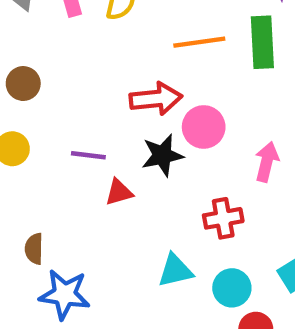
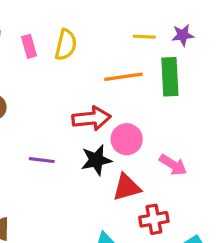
pink arrow: (267, 162) -> (173, 165), turned 108
red triangle: (119, 192) -> (127, 187), moved, size x1.4
red cross: (223, 218) -> (154, 219), moved

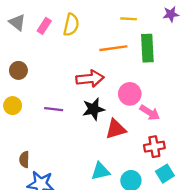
purple star: (183, 35) -> (171, 14), moved
pink rectangle: (29, 46) -> (44, 26), turned 49
pink circle: (127, 139) -> (130, 94), moved
red cross: (154, 219) -> (154, 147), moved

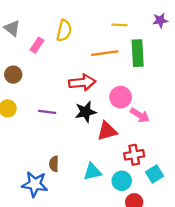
pink rectangle: (44, 26) -> (37, 45), moved
red cross: (154, 147) -> (134, 155), moved
brown semicircle: (24, 160) -> (54, 164), moved

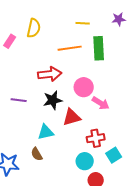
brown semicircle: (54, 164) -> (37, 154), moved, turned -32
cyan triangle: (92, 172) -> (46, 132), moved

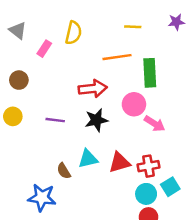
green rectangle: (99, 48) -> (150, 73), moved
red triangle: (72, 117) -> (119, 162), moved
brown semicircle: (37, 154) -> (64, 171), moved
cyan circle: (85, 161) -> (146, 194), moved

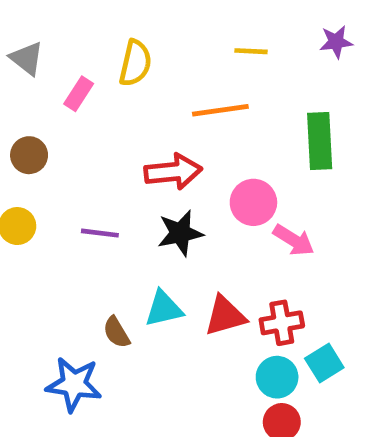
green rectangle: (150, 73) -> (320, 141), moved

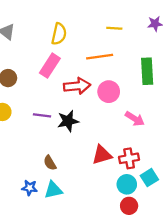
pink rectangle: (79, 94) -> (50, 66), moved, size x1.5
pink circle: (253, 202) -> (109, 92), moved
black star: (180, 233) -> (68, 121), moved
cyan triangle: (164, 309) -> (53, 190), moved
blue star: (74, 384) -> (30, 188), size x0.6

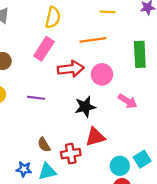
black star: (68, 121) -> (85, 107), moved
red cross: (129, 158) -> (71, 154), moved

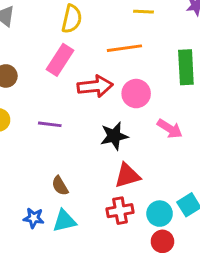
red cross: (71, 154) -> (120, 211), moved

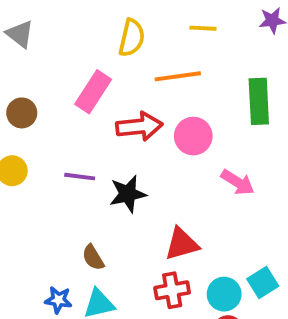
yellow semicircle: (72, 19) -> (132, 38), moved
black star: (114, 136) -> (128, 194), moved

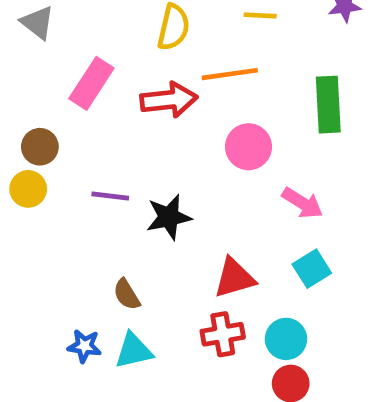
pink rectangle: (93, 92) -> (91, 83), moved
brown circle: (22, 113) -> (40, 147), moved
red arrow: (139, 126) -> (169, 100), moved
cyan square: (263, 283) -> (312, 269), moved

